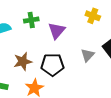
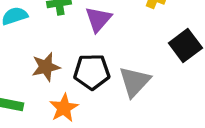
gray triangle: (87, 55) -> (135, 82), moved, size x1.5

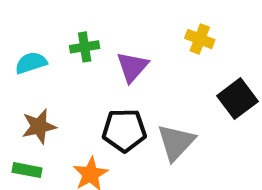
brown star: (46, 67) -> (39, 126), moved

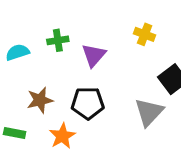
brown star: (39, 126) -> (40, 100), moved
gray triangle: (176, 142) -> (149, 112), moved

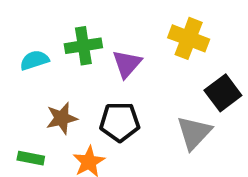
yellow cross: (145, 34) -> (189, 38), size x1.5
green cross: (58, 40) -> (83, 46), size x1.4

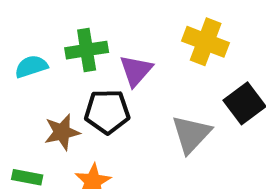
black pentagon: (120, 122) -> (107, 112), moved
gray triangle: (194, 133) -> (191, 134), moved

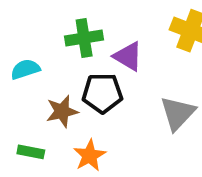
cyan semicircle: (31, 66) -> (25, 69), moved
purple triangle: (136, 71) -> (128, 56), turned -40

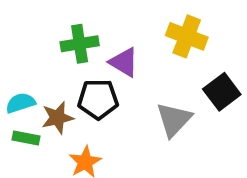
cyan semicircle: (25, 69) -> (20, 103), moved
green rectangle: (31, 152) -> (26, 138), moved

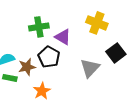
black pentagon: (98, 99) -> (49, 57), turned 30

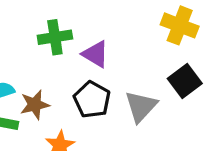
yellow cross: (97, 23) -> (180, 25), moved
black pentagon: (49, 57) -> (92, 100), moved

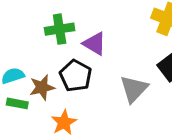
black pentagon: (92, 100) -> (76, 76), moved

